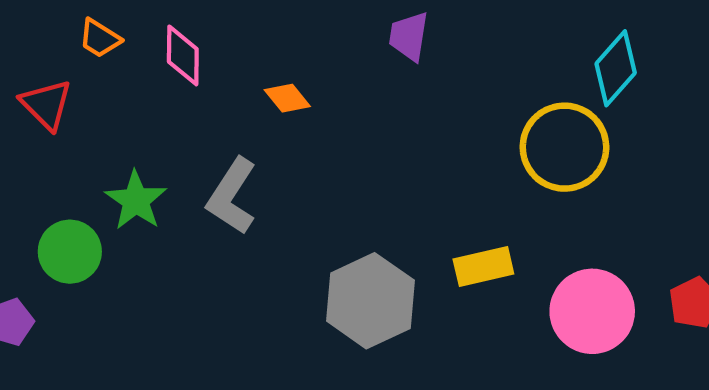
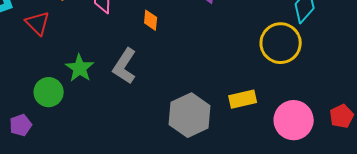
orange diamond: (287, 98) -> (151, 20), turned 45

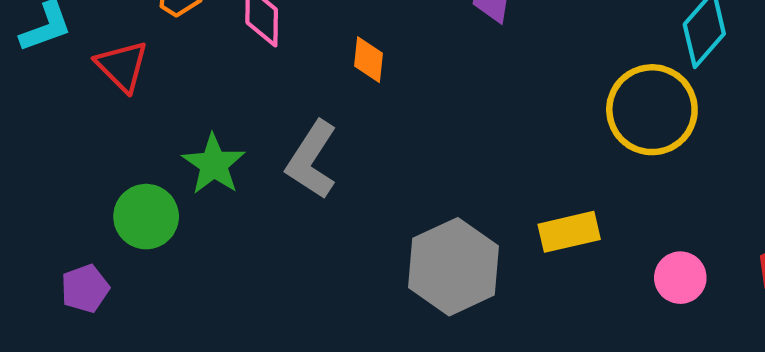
pink circle: (294, 120) -> (680, 278), size x0.6

